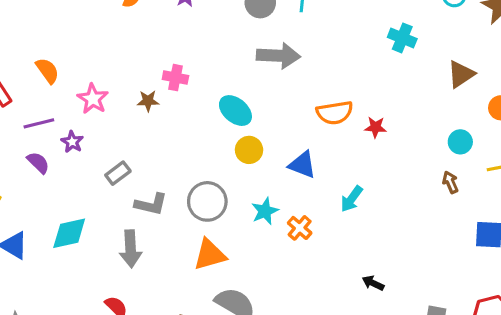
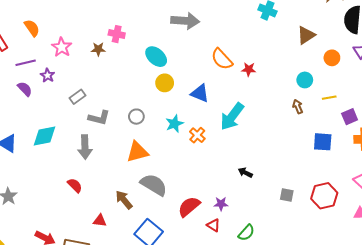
orange semicircle: (335, 113) -> (222, 59), turned 55
cyan arrow: (352, 199) -> (232, 116), size x1.6
gray circle: (207, 201) -> (136, 117), size x0.6

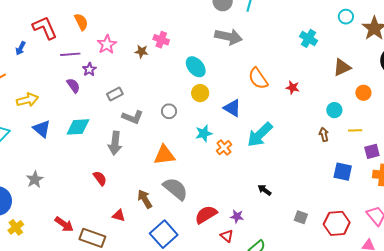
red star: (249, 69) -> (293, 88), moved
purple semicircle: (25, 89) -> (73, 86), moved
gray circle: (136, 117) -> (169, 111), moved

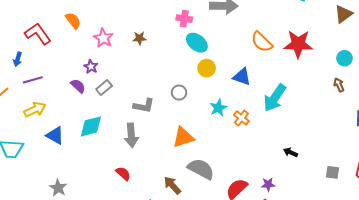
pink cross: (161, 40) -> (184, 19), moved
purple line: (70, 54) -> (33, 80), moved
red star: (293, 88) -> (298, 44), size x2.0
gray rectangle: (115, 94) -> (104, 87), moved

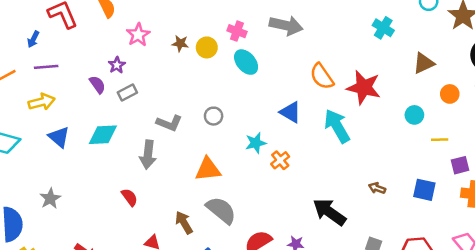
yellow circle: (207, 68) -> (207, 47), moved
brown arrow: (339, 85) -> (377, 188), moved, turned -56
cyan arrow: (275, 98) -> (337, 126), moved, turned 104
black arrow: (291, 152) -> (329, 212), size x2.0

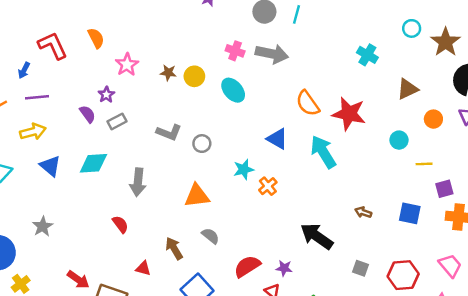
pink cross: (237, 31) -> (235, 51), moved
gray L-shape: (169, 123) -> (169, 132), moved
gray semicircle: (221, 210) -> (210, 236), size x0.6

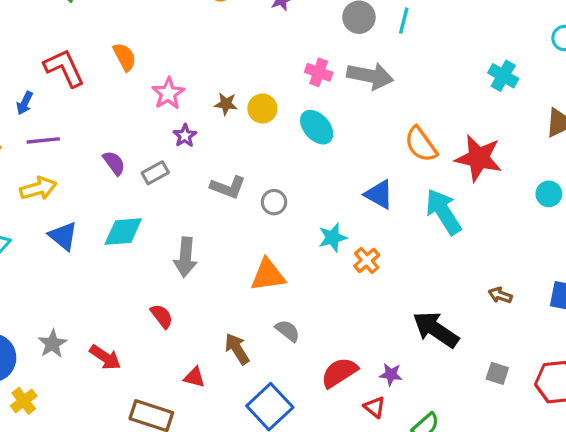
purple star: (106, 95) -> (185, 136), moved
gray star: (43, 226) -> (52, 344), moved
red arrow: (78, 280) -> (105, 357), moved

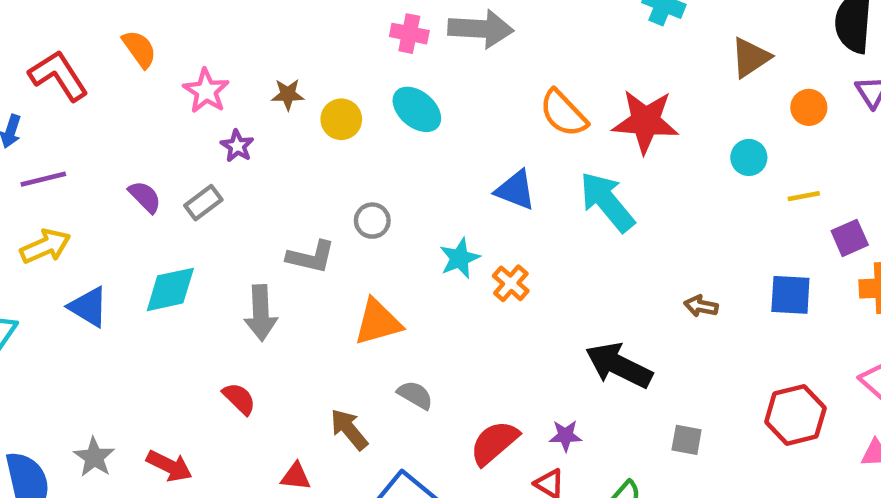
yellow circle: (262, 109) -> (341, 119), moved
gray L-shape: (228, 187) -> (311, 257), moved
gray square: (497, 373) -> (687, 440), moved

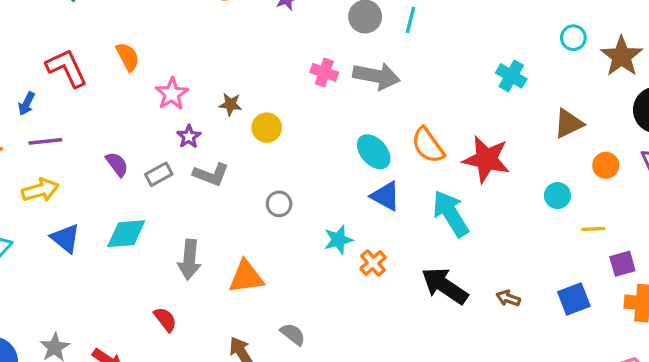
cyan ellipse: (417, 109) -> (374, 152), moved
gray L-shape: (311, 257) -> (211, 174), moved
blue square: (790, 295) -> (574, 299), turned -32
orange triangle: (378, 322) -> (246, 277), moved
black arrow: (619, 365) -> (445, 286), moved

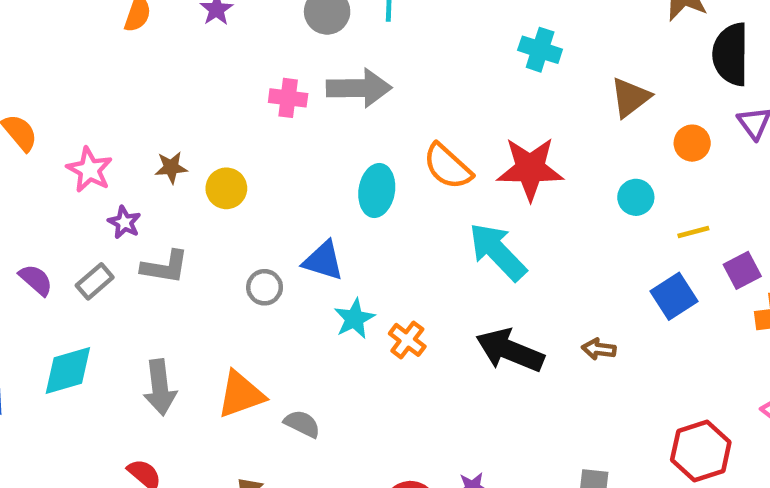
cyan ellipse: (374, 152) -> (377, 190), turned 63
blue triangle: (386, 196) -> (323, 261), moved
blue square: (574, 299) -> (674, 296), moved
gray semicircle: (293, 334) -> (302, 424), moved

